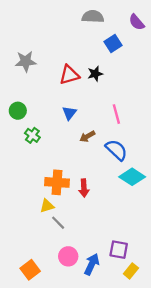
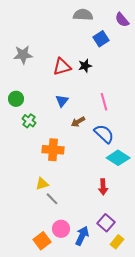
orange cross: (57, 182) -> (53, 150), moved
red arrow: (84, 188) -> (103, 187), moved
purple square: (119, 250) -> (106, 223), turned 30
orange square: (30, 270) -> (42, 241), moved

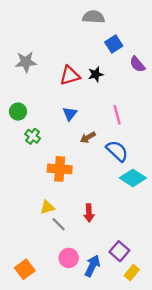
purple semicircle: (122, 20) -> (137, 64), moved
red arrow: (103, 187) -> (89, 213), moved
orange square: (42, 241) -> (25, 269), moved

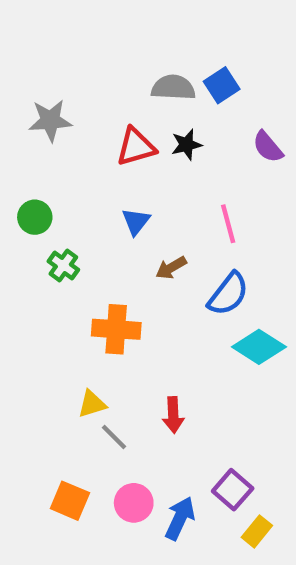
gray semicircle: (93, 17) -> (173, 87), moved
purple semicircle: (137, 64) -> (268, 147), moved
blue semicircle: (117, 151) -> (228, 294), turned 85
orange square: (25, 269) -> (70, 501), moved, turned -30

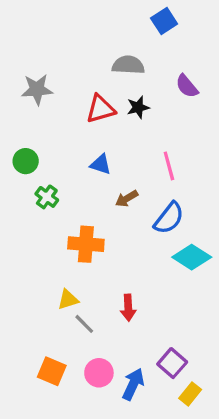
blue square: (222, 85) -> (164, 21), moved
purple semicircle: (268, 147) -> (187, 86), moved
blue triangle: (136, 222) -> (101, 164), turned -50

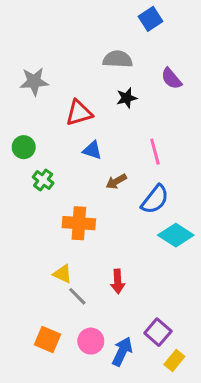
red triangle: (101, 109) -> (79, 113), moved
yellow triangle: (68, 300) -> (62, 274), turned 42

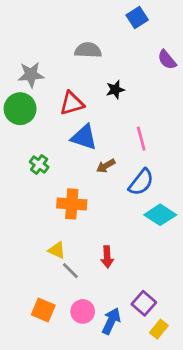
gray semicircle: (118, 59) -> (88, 50), moved
purple semicircle: (171, 79) -> (167, 60), moved
green circle: (24, 147) -> (20, 109), moved, size x1.5
blue triangle: (92, 150) -> (84, 137), size x1.5

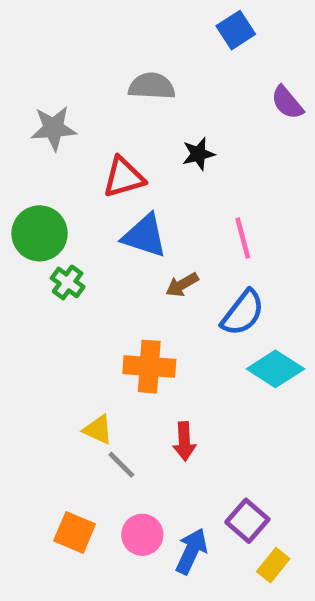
green circle: (20, 109) -> (40, 233), moved
orange cross: (72, 204) -> (149, 367), moved

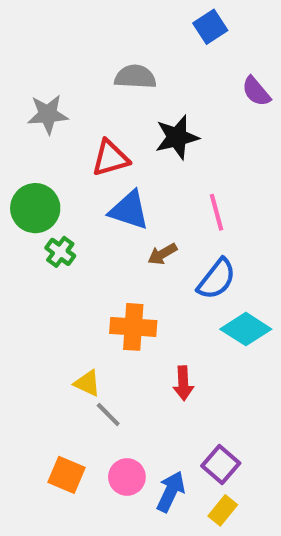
black star: (198, 154) -> (177, 137), size x1.5
red arrow: (184, 441) -> (183, 383), moved
yellow rectangle: (273, 565) -> (223, 510), moved

